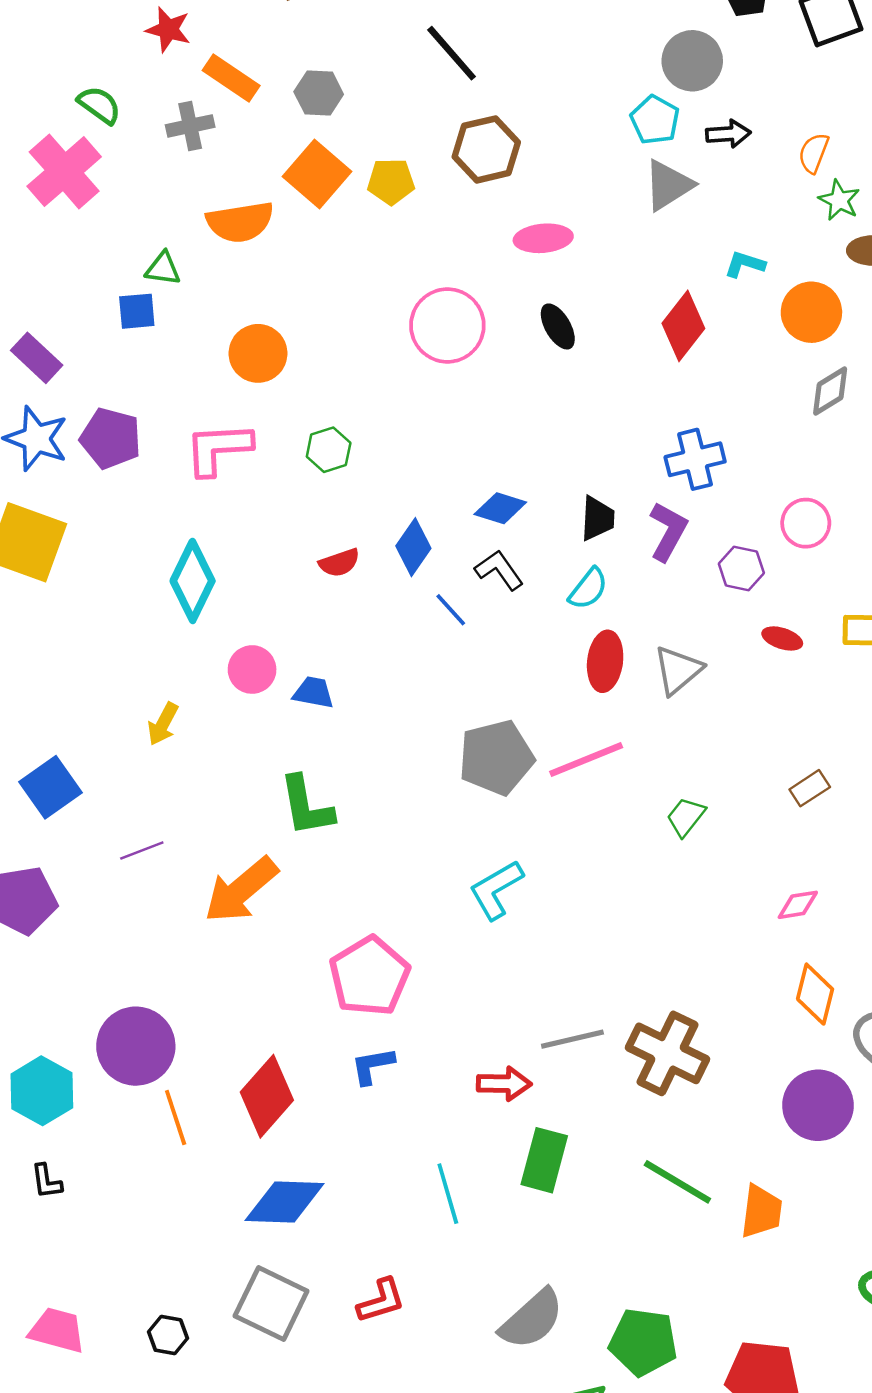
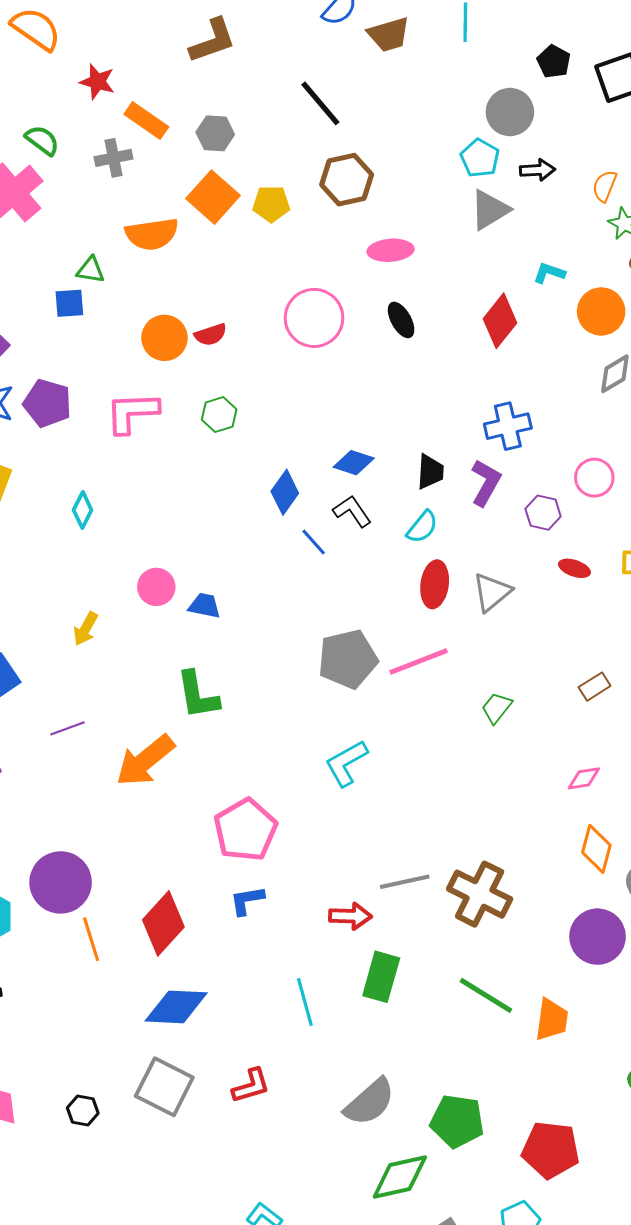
red semicircle: (339, 563) -> (211, 335), moved
cyan diamond: (193, 581) -> (83, 510), moved, size x0.6

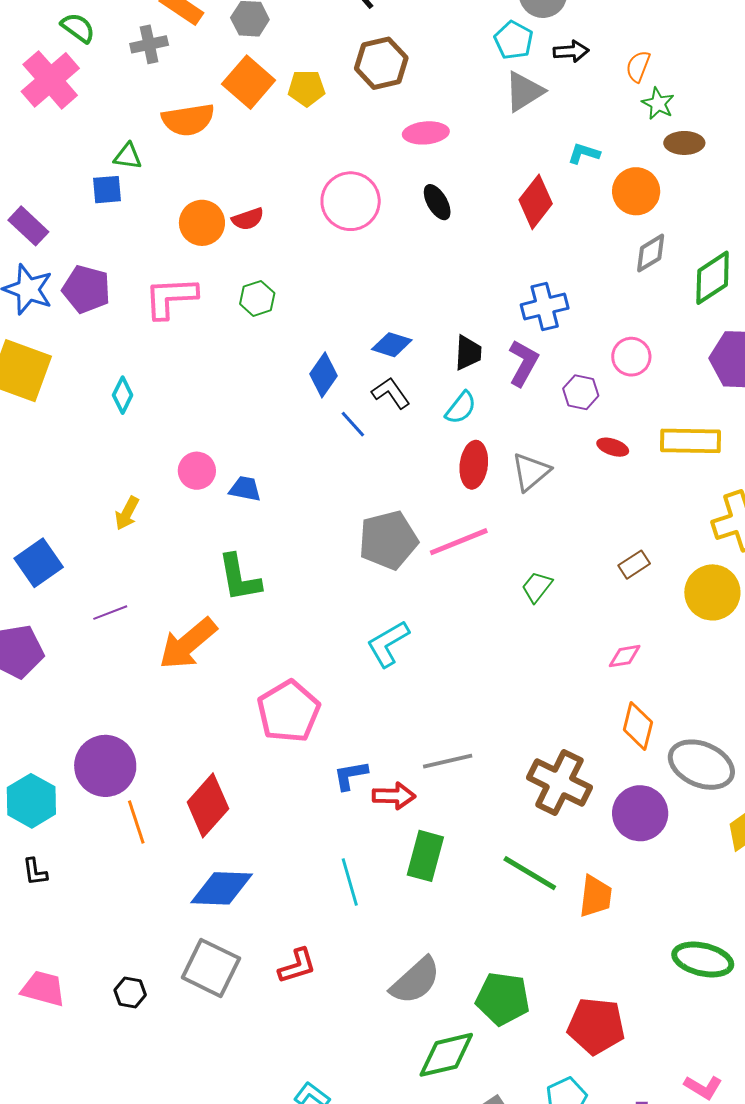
brown cross: (480, 894) -> (559, 783), moved
blue L-shape: (247, 900) -> (351, 775), moved

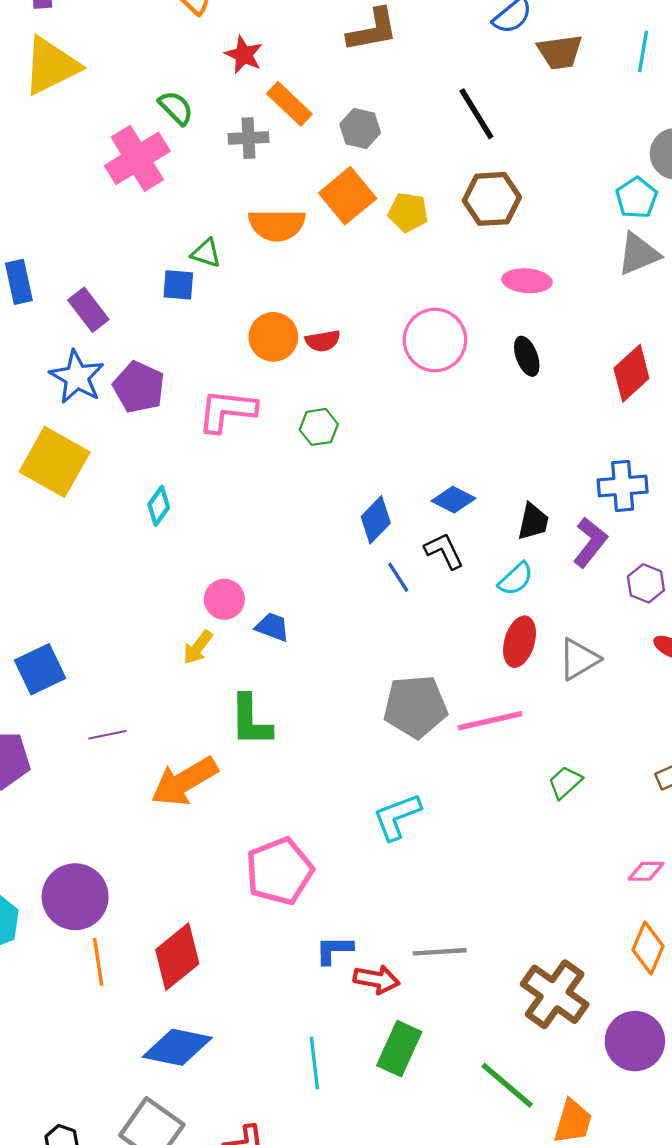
yellow arrow: (127, 513) -> (198, 647), moved

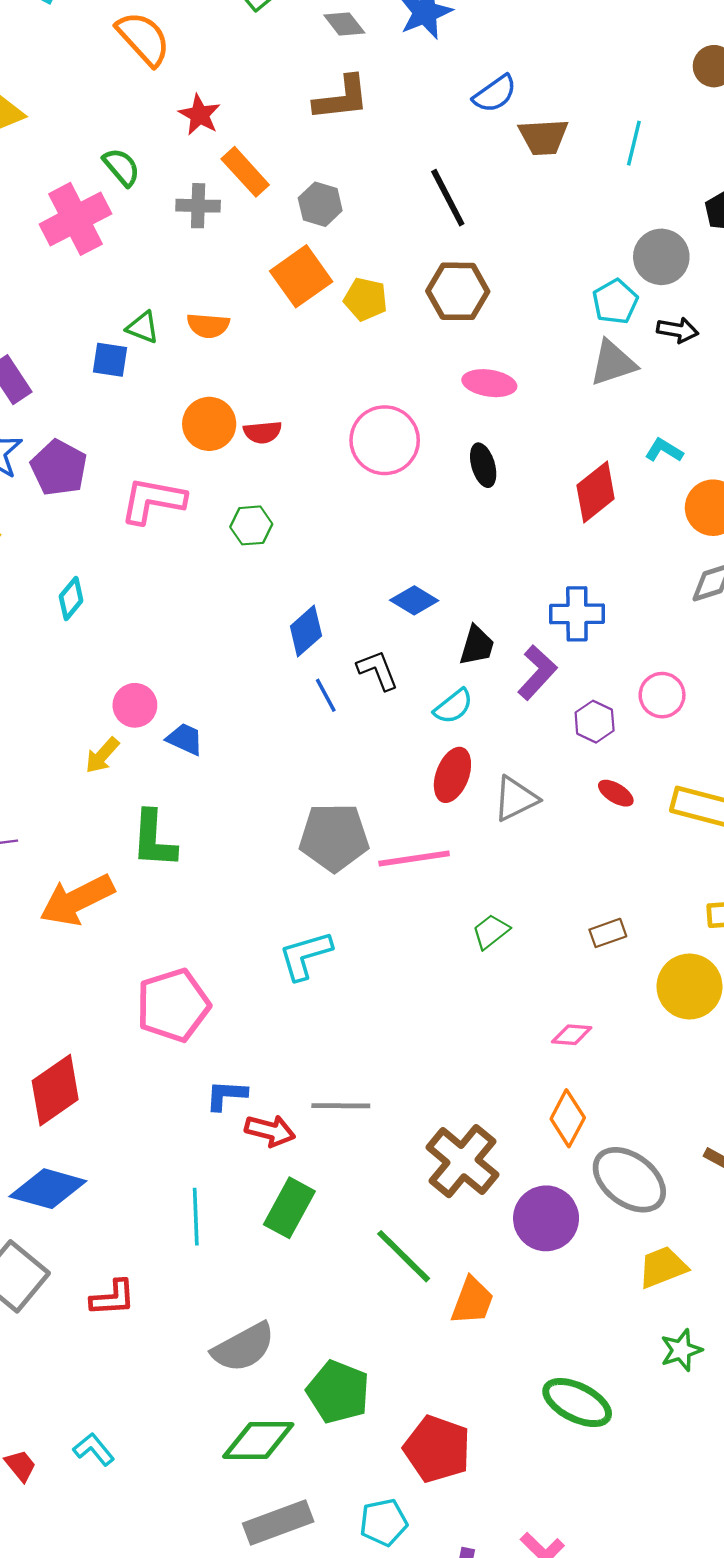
orange semicircle: (277, 225) -> (208, 325), moved, size x0.7
blue diamond: (454, 500) -> (414, 600), moved

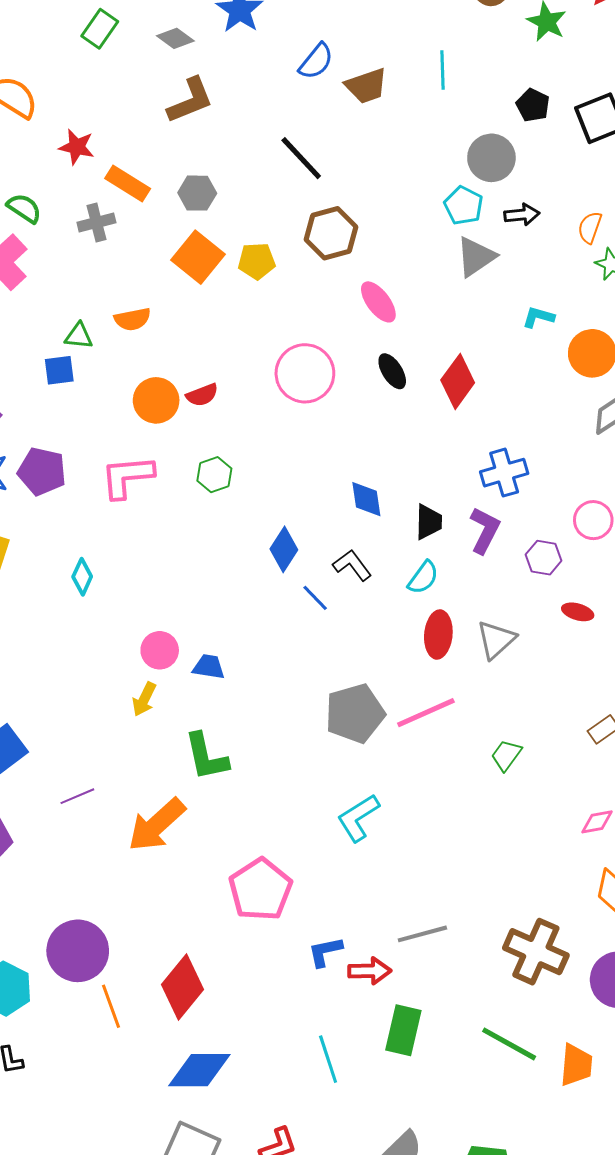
pink ellipse: (489, 383) -> (378, 302), turned 60
red diamond: (596, 492) -> (458, 381), moved
blue diamond: (414, 600) -> (366, 499), turned 66

